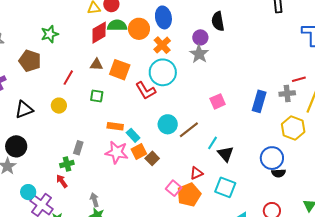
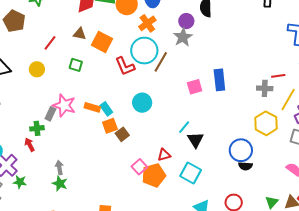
blue rectangle: (259, 101) -> (219, 80), moved, turned -30
orange rectangle: (115, 126) -> (92, 107), moved
brown line: (189, 130) -> (161, 62), moved, turned -30
pink star: (117, 152) -> (64, 105), moved

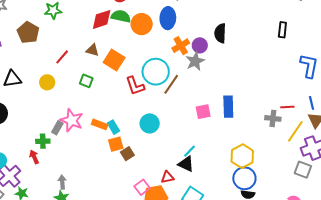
orange cross: (147, 23) -> (181, 46), moved
yellow hexagon: (266, 123) -> (242, 156), moved
black triangle: (195, 140) -> (186, 164), moved, turned -36

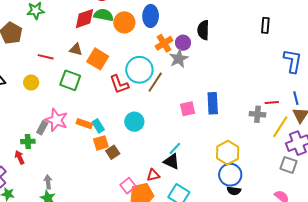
red line: (62, 57) -> (46, 57), turned 63
green square: (86, 81) -> (70, 80), size x1.5

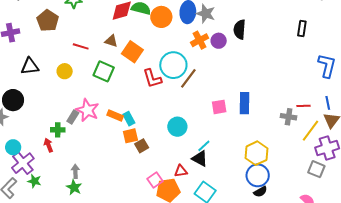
gray star: (179, 59) -> (206, 14), moved, turned -30
cyan circle: (134, 122) -> (177, 127), moved
black semicircle: (234, 191) -> (260, 192), turned -40

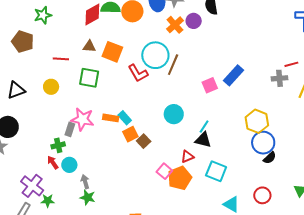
blue rectangle: (245, 103) -> (233, 75), turned 55
cyan circle: (13, 147) -> (69, 165), moved

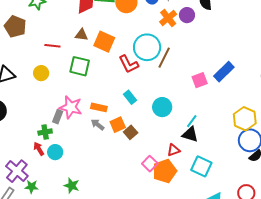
cyan rectangle: (125, 118) -> (130, 97), moved
gray arrow: (85, 182) -> (98, 125), moved, turned -40

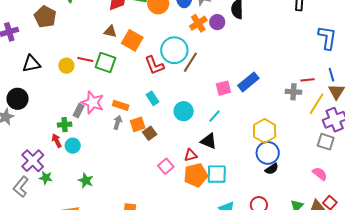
red line: (52, 46) -> (85, 60), moved
cyan line: (192, 121) -> (215, 116), moved
gray arrow: (98, 125) -> (118, 122), turned 64
cyan square: (201, 166) -> (217, 174), turned -30
orange pentagon: (165, 171) -> (196, 175), moved

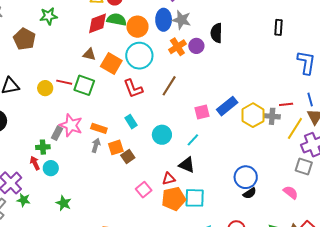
cyan circle: (174, 50) -> (139, 56), moved
yellow hexagon: (265, 131) -> (253, 115), moved
pink semicircle: (320, 174) -> (291, 192), moved

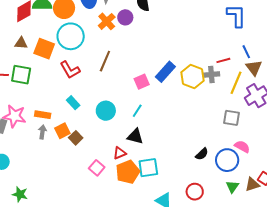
gray square: (304, 166) -> (232, 118), moved
blue circle: (246, 177) -> (227, 160), moved

